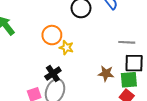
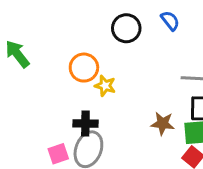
black cross: (53, 74) -> (85, 124), turned 35

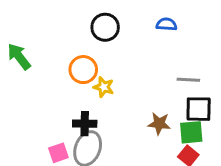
blue semicircle: (170, 21) -> (166, 24), turned -48
black circle: (126, 28) -> (105, 27), moved

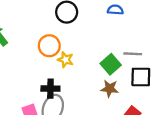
green square: (191, 132) -> (111, 64), moved, turned -36

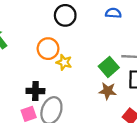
black cross: (50, 89) -> (35, 91), moved

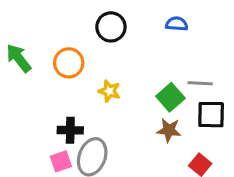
orange circle: (48, 49) -> (69, 63), moved

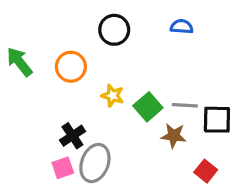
gray line: (200, 83) -> (185, 105), moved
green square: (170, 97) -> (148, 107), moved
black cross: (70, 130) -> (72, 136), turned -35

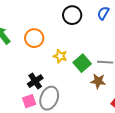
blue semicircle: (182, 27) -> (103, 13), turned -64
black circle: (114, 30) -> (72, 15), moved

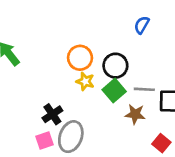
black circle: (72, 15) -> (115, 66), moved
orange circle: (34, 38) -> (80, 58), moved

